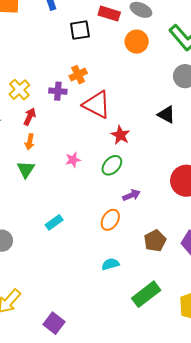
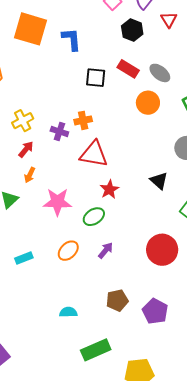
red triangle: (97, 105) -> (94, 154), turned -32
orange arrow: (30, 142) -> (30, 175), moved
pink star: (73, 160) -> (57, 202), size x1.8
purple arrow: (132, 195) -> (106, 250), turned -42
orange ellipse: (110, 220) -> (68, 251), moved

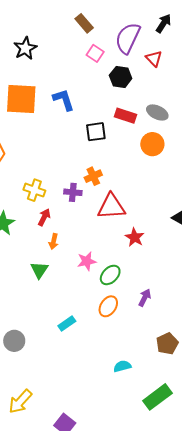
yellow cross: (23, 121) -> (34, 190), turned -30
pink star: (57, 202) -> (87, 261), size x0.7
green ellipse: (94, 217) -> (110, 275), moved

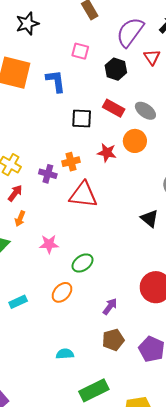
pink square: (95, 53) -> (80, 51), moved, turned -30
red star: (135, 237) -> (107, 153), moved, turned -30
green ellipse: (110, 275) -> (83, 263), moved
purple arrow: (145, 298) -> (110, 306), moved

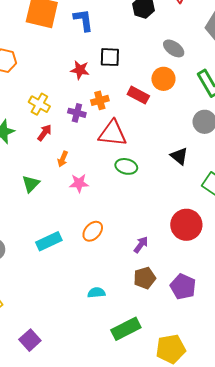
red rectangle: (114, 108) -> (138, 95), moved
red star: (107, 153) -> (80, 70), moved
orange arrow: (20, 219) -> (63, 159), moved
green ellipse: (83, 263) -> (126, 166), moved, turned 50
cyan rectangle: (18, 302) -> (49, 241), size x1.4

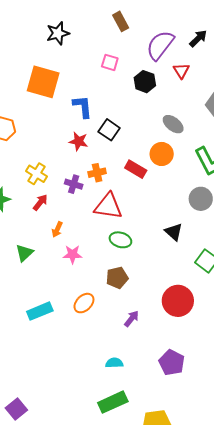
blue L-shape: (83, 20) -> (83, 107), moved
black square: (110, 57) -> (109, 130), turned 30
brown pentagon: (145, 278) -> (117, 278), moved
cyan semicircle: (96, 293) -> (114, 363), moved

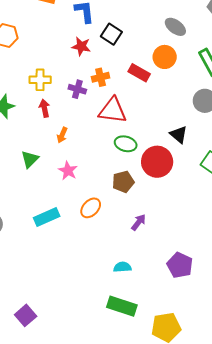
yellow cross: (37, 174) -> (40, 80), turned -30
red arrow: (40, 202) -> (44, 108), turned -48
pink star: (72, 254) -> (68, 171), moved, turned 30
red circle: (178, 301) -> (157, 162), moved
green rectangle: (113, 402) -> (122, 306), turned 44

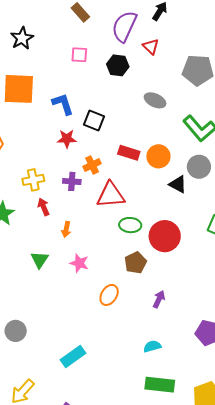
orange circle: (165, 57) -> (158, 156), moved
black triangle: (179, 135) -> (178, 184), moved
cyan rectangle: (47, 217) -> (73, 356), moved

